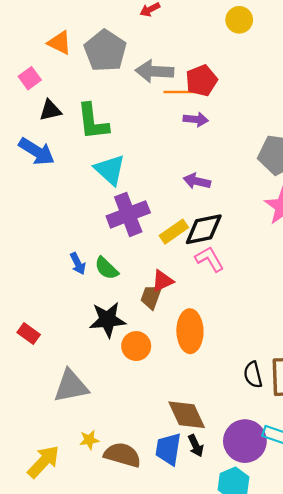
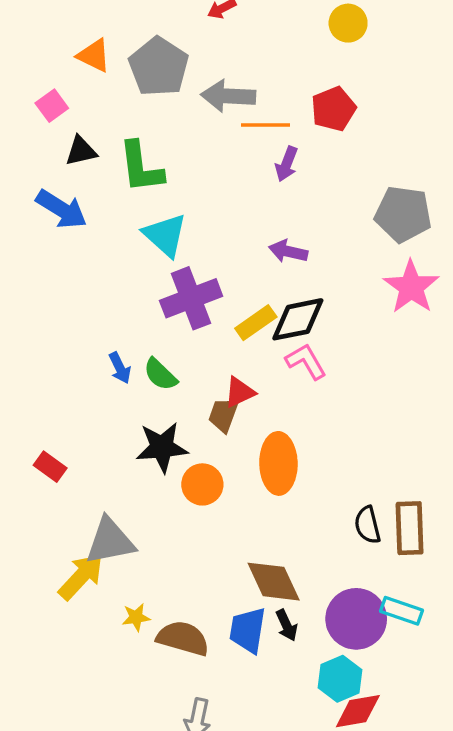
red pentagon: (201, 80) -> (333, 109), moved
purple arrow: (196, 119) -> (287, 164), turned 105
yellow arrow: (43, 462) -> (81, 577), moved

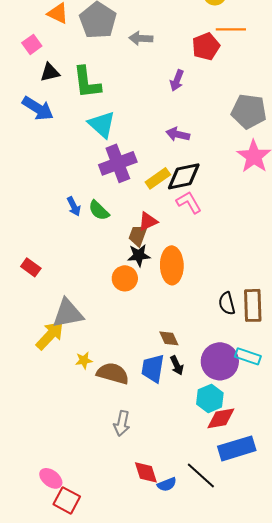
gray arrow: (228, 96) -> (141, 38), size x0.7
orange line: (265, 125) -> (231, 29), moved
black star: (162, 447) -> (139, 255), moved, size x0.7
brown diamond: (274, 582) -> (169, 338), size x0.6

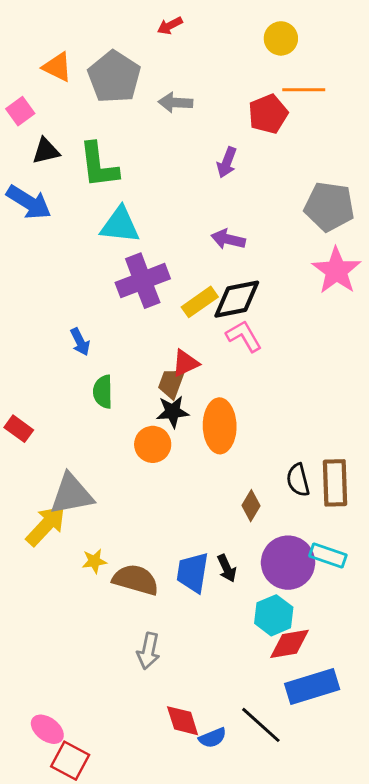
cyan triangle: (102, 124) -> (120, 225), turned -36
green semicircle: (99, 210) -> (103, 392), moved, turned 45
brown diamond: (169, 338) -> (251, 506), moved, turned 55

